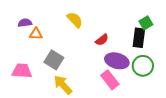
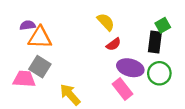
yellow semicircle: (75, 20) -> (106, 22), moved
orange triangle: (36, 34) -> (40, 38), size x1.6
gray square: (54, 60) -> (40, 67), moved

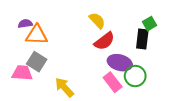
red semicircle: (114, 44) -> (104, 41), size x1.5
green circle: (159, 73) -> (135, 76), moved

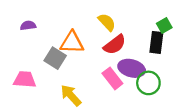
orange triangle: (37, 35) -> (72, 42), moved
gray square: (37, 62) -> (55, 58), moved
pink rectangle: (113, 82) -> (112, 78), moved

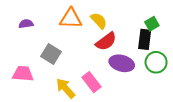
orange triangle: (72, 42) -> (71, 19), moved
pink rectangle: (112, 78) -> (92, 82), moved
green circle: (148, 83) -> (156, 62), moved

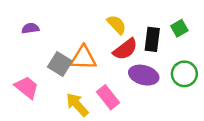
orange triangle: (71, 19) -> (83, 58), moved
black rectangle: (145, 39) -> (152, 39), moved
pink trapezoid: (23, 74) -> (27, 87), turned 35

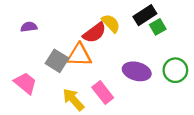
green square: (179, 28) -> (158, 27), moved
black rectangle: (152, 39) -> (145, 15), moved, turned 50
red semicircle: (125, 49) -> (94, 33), moved

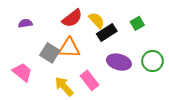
black rectangle: (145, 15) -> (107, 33), moved
red semicircle: (94, 33) -> (72, 18), moved

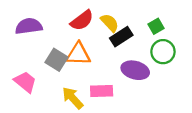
purple semicircle: (25, 23) -> (29, 26), size x1.6
green circle: (152, 61) -> (163, 52), moved
pink rectangle: (89, 80) -> (102, 91), turned -54

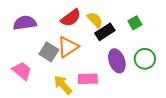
green circle: (163, 52) -> (145, 59), moved
orange triangle: (78, 54) -> (68, 47), turned -35
purple ellipse: (135, 70) -> (117, 61), turned 55

